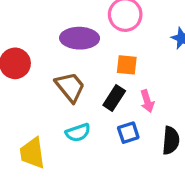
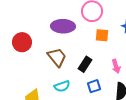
orange square: (127, 65) -> (102, 35), moved
pink arrow: (147, 101) -> (116, 66), moved

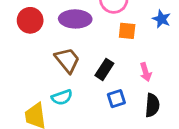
red circle: (22, 42) -> (30, 20), moved
cyan semicircle: (62, 86) -> (62, 97), moved

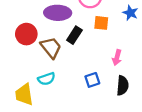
red circle: (30, 20) -> (26, 34), moved
black rectangle: (104, 69) -> (74, 35), moved
pink arrow: (146, 72) -> (117, 58), turned 32

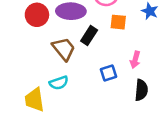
red circle: (26, 34) -> (37, 15), moved
blue square: (92, 80) -> (109, 73), moved

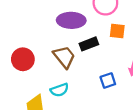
red circle: (37, 15) -> (23, 59), moved
black rectangle: (89, 35) -> (89, 44), turned 36

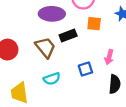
cyan semicircle: (59, 90) -> (52, 79), moved

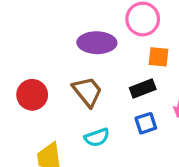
black rectangle: (68, 35) -> (143, 88), moved

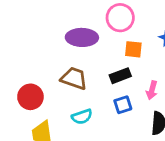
brown trapezoid: (87, 92) -> (74, 78), turned -32
red circle: (32, 95) -> (30, 97), moved

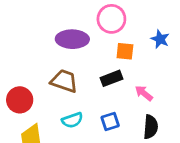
pink arrow: (152, 90) -> (144, 93), turned 114
blue square: (123, 105) -> (110, 121), moved

